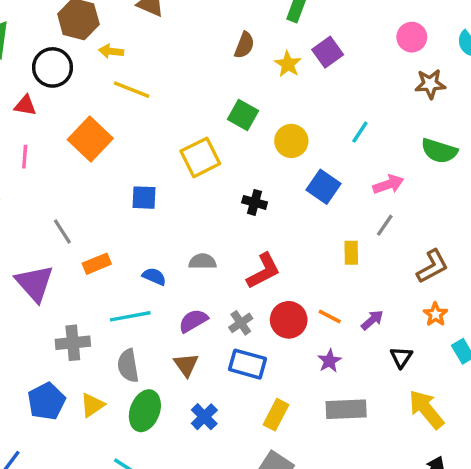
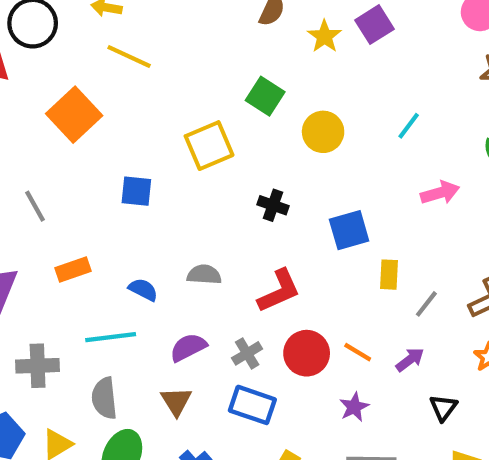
blue square: (323, 187) -> (349, 230), moved, turned 36
gray line: (385, 225) -> (426, 304), moved
gray line: (62, 232) -> (35, 206), moved

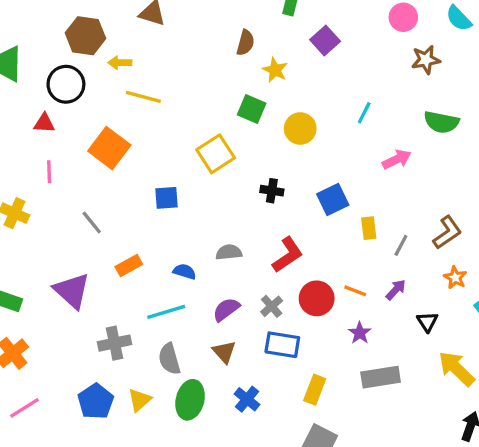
yellow star: (324, 36) -> (275, 70), moved

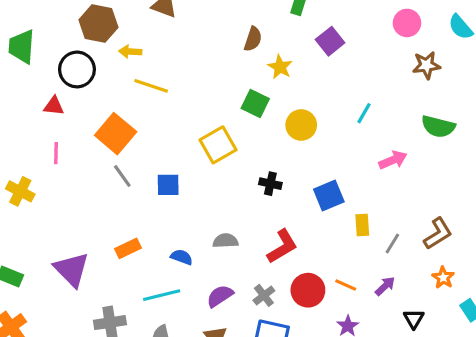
gray line: (92, 223) -> (122, 176), moved

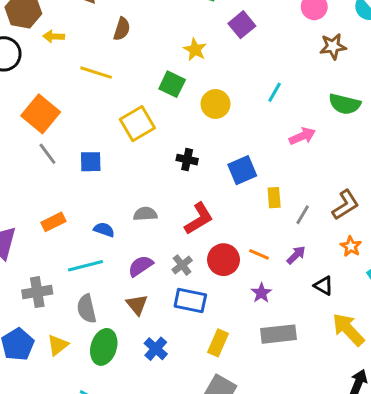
brown semicircle: (253, 39) -> (122, 29), moved
yellow line: (151, 86) -> (96, 73), moved
black triangle: (414, 319) -> (324, 286), turned -30

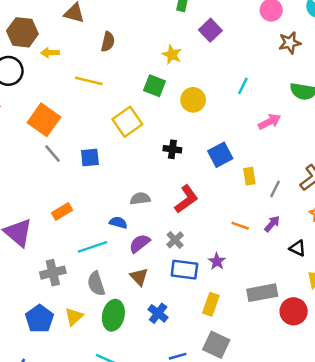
blue semicircle: (104, 230) -> (118, 223), moved
red circle: (223, 260) -> (294, 311), moved
purple star: (261, 293) -> (217, 261), moved

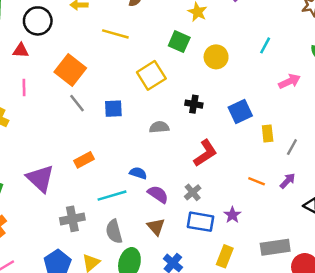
gray semicircle: (140, 199) -> (159, 127), moved
purple semicircle: (140, 243) -> (158, 194), turned 70

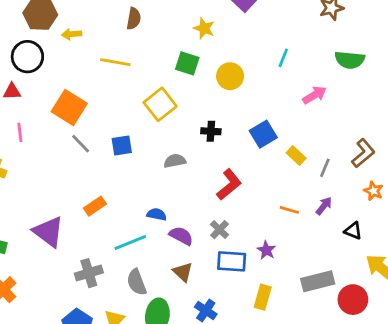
yellow rectangle: (268, 133) -> (296, 156), turned -35

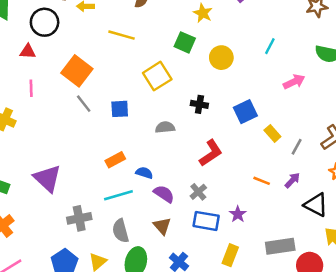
orange rectangle: (95, 206) -> (115, 160), moved
black triangle: (353, 231) -> (316, 205), size x1.5

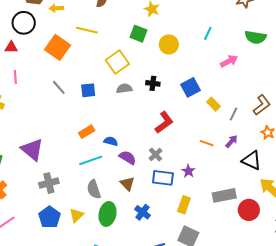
orange square: (77, 71) -> (57, 47), moved
gray semicircle: (165, 127) -> (124, 88), moved
gray cross: (79, 218) -> (49, 183), moved

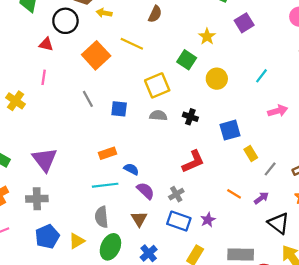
gray cross: (49, 183) -> (37, 199), moved

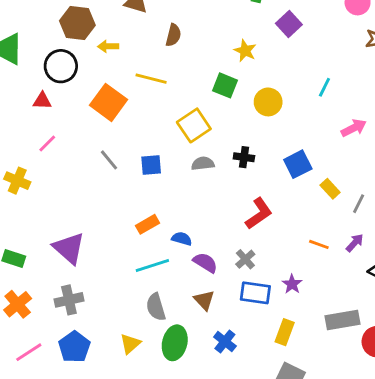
pink line: (44, 77) -> (47, 144), turned 48
blue pentagon: (47, 237) -> (74, 347), moved

